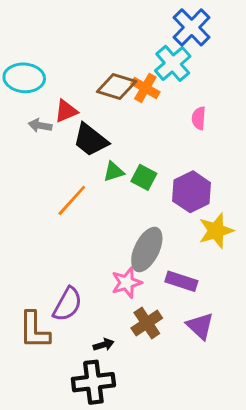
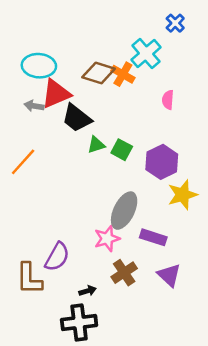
blue cross: (192, 27) -> (175, 23), moved, size x0.6
cyan ellipse: (24, 78) -> (39, 66), moved
red triangle: (66, 111) -> (56, 94), size x1.5
orange line: (72, 200) -> (23, 162), moved

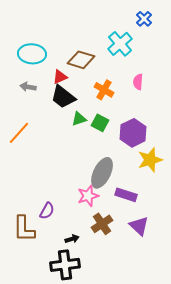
orange cross: (123, 74) -> (104, 90), moved
red triangle: (56, 94) -> (60, 77), moved, size x0.6
purple semicircle: (57, 257) -> (47, 211), size x0.7

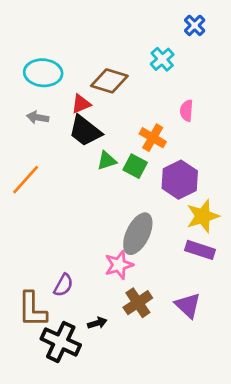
cyan cross: (120, 44) -> (162, 59), size x0.7
orange cross: (104, 90) -> (153, 138), moved
purple rectangle: (126, 195) -> (200, 250), moved
black cross: (65, 265) -> (61, 342), moved, turned 32

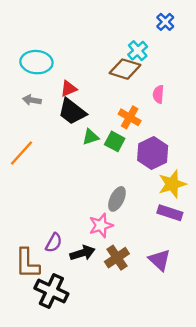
brown diamond: (109, 81) -> (125, 69), moved
gray ellipse: (138, 234) -> (117, 199), size x0.7
black arrow: (97, 323) -> (82, 253), moved, size x1.5

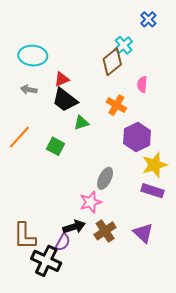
brown diamond: (125, 69) -> (112, 62), turned -56
green square: (115, 141) -> (55, 146), moved
purple semicircle: (54, 243) -> (63, 242), moved

